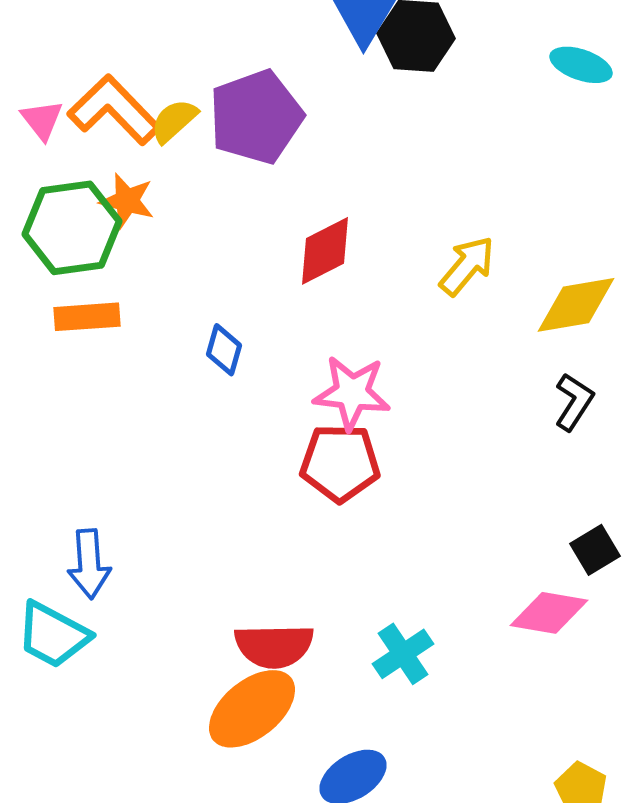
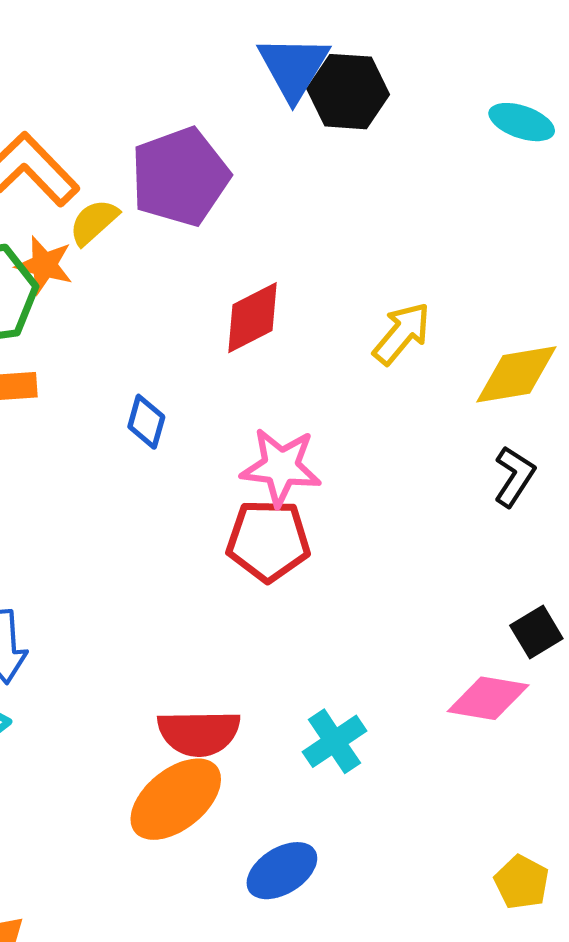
yellow semicircle: (174, 121) -> (94, 222), moved

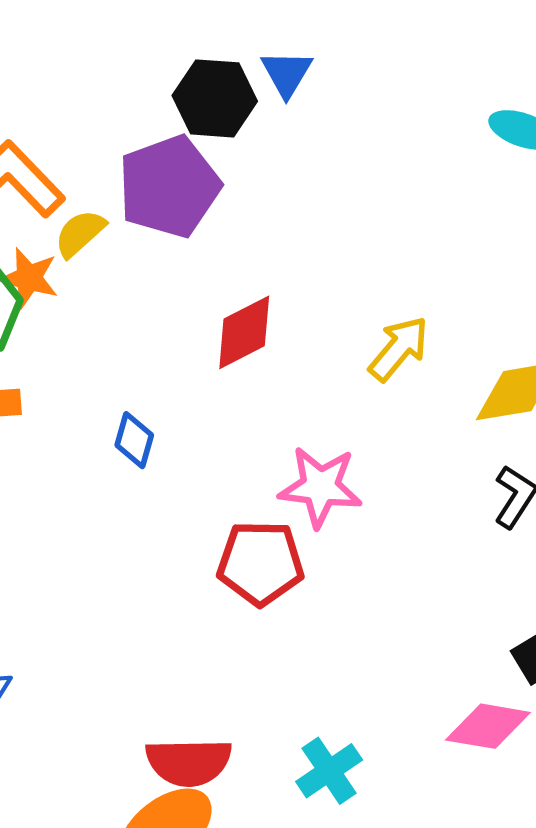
blue triangle: (294, 67) -> (287, 73), size x0.7
black hexagon: (348, 92) -> (215, 98), moved
pink star: (281, 467) -> (320, 487), moved

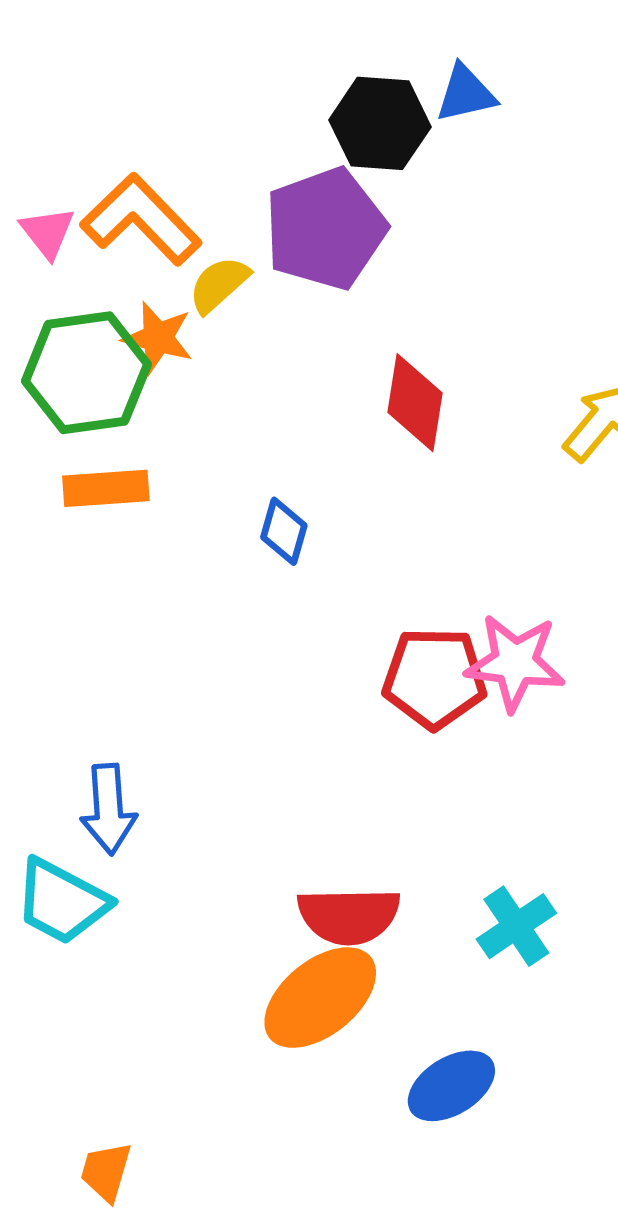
blue triangle: (287, 73) -> (466, 94), turned 46
red diamond: (244, 332) -> (415, 403), turned -54
pink star: (320, 487) -> (515, 662), moved

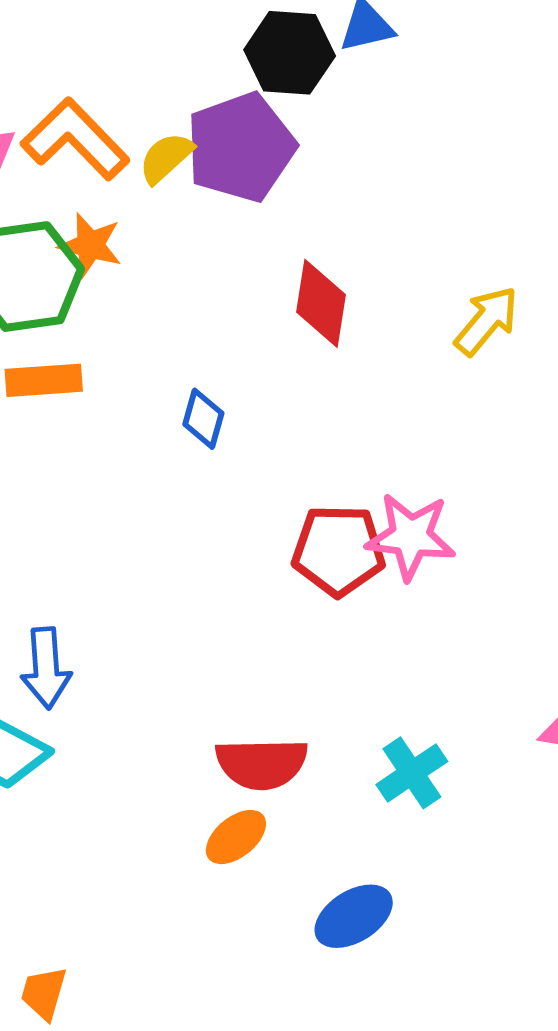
yellow semicircle: (219, 284) -> (166, 158), moved
orange ellipse: (320, 998) -> (236, 837), size x0.6

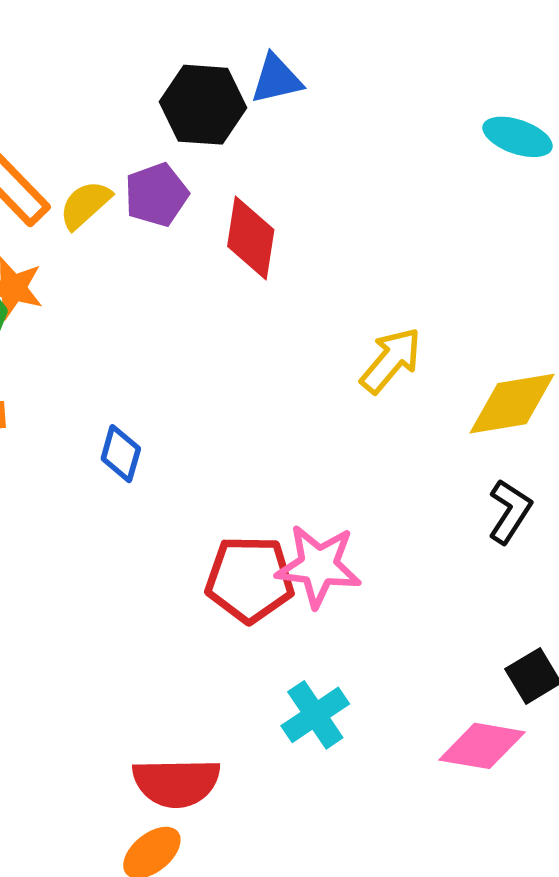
purple pentagon: (241, 147) -> (156, 195), size x0.6
red diamond: (321, 303) -> (251, 238), moved
cyan cross: (412, 773) -> (315, 715), moved

